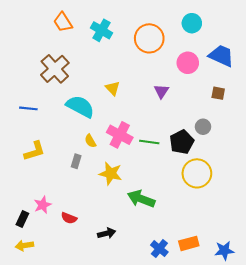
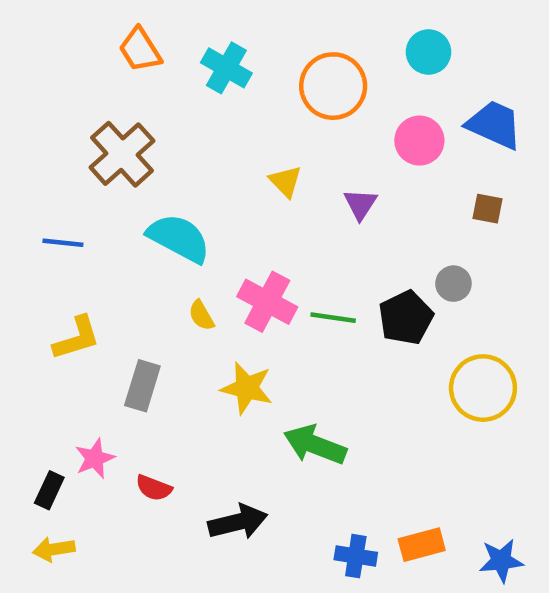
yellow triangle: (113, 88) -> (285, 181), moved
gray rectangle: (76, 161) -> (142, 386), moved, size x1.5
yellow circle: (197, 173) -> (483, 388), moved
black arrow: (107, 233) -> (238, 522), size x1.4
blue cross: (159, 249) -> (356, 556), turned -30

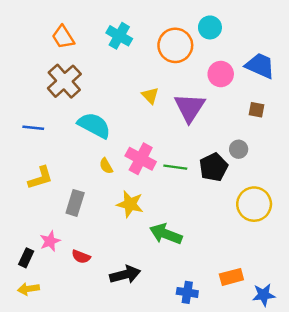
orange trapezoid: (140, 50) -> (63, 37), moved
cyan circle: (428, 52) -> (210, 27), moved
purple triangle: (360, 204) -> (190, 107), size x1.8
orange rectangle: (422, 545) -> (231, 277), moved

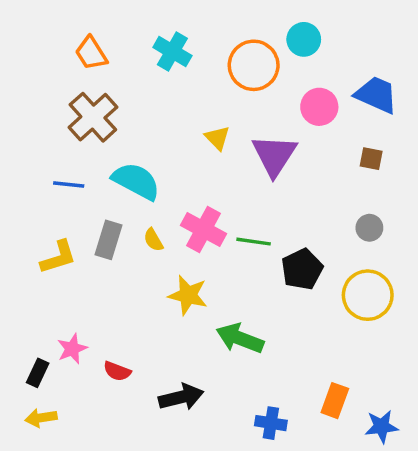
blue line: (33, 128) -> (69, 185), moved
gray circle: (239, 149) -> (369, 228), moved
black pentagon: (214, 167) -> (302, 269), moved
gray rectangle: (75, 203) -> (108, 240), moved
orange rectangle: (231, 277) -> (335, 401), turned -55

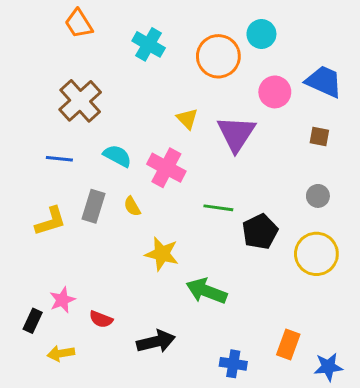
orange trapezoid: (91, 53) -> (79, 24), moved
cyan semicircle: (136, 181) -> (117, 156), size x0.7
pink cross: (204, 229) -> (166, 168), moved
yellow arrow: (41, 418) -> (61, 353), moved

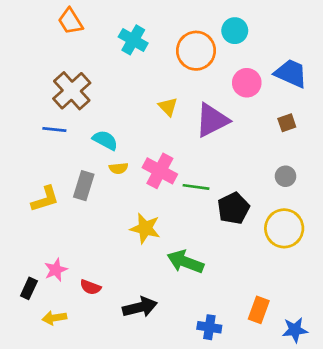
purple triangle: (236, 134) -> (212, 120), turned 30
brown square: (319, 137) -> (287, 123), turned -30
blue line: (59, 159) -> (54, 129), moved
pink cross: (166, 168) -> (160, 171), moved
yellow semicircle: (132, 206) -> (119, 168), moved, turned -66

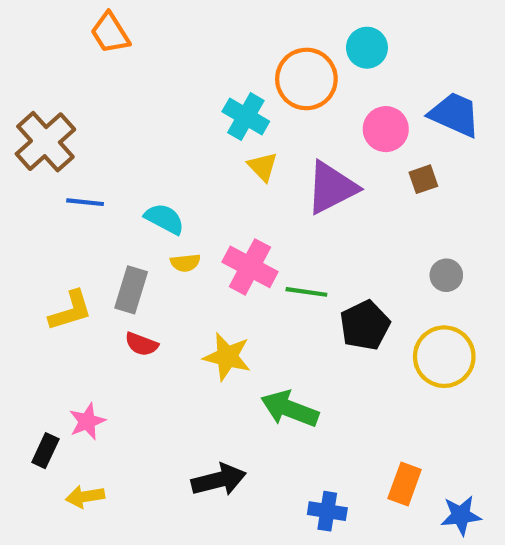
cyan cross: (133, 40) -> (246, 117), moved
brown cross: (72, 91) -> (45, 142), moved
brown square: (287, 123) -> (423, 179), moved
red semicircle: (90, 287) -> (141, 344), moved

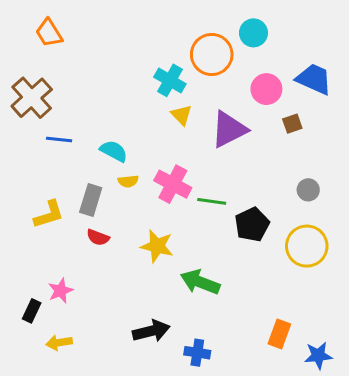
orange trapezoid: (110, 33) -> (49, 33), moved
blue cross: (327, 511) -> (197, 353), moved

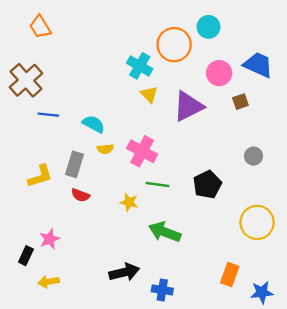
green line: (212, 201) -> (158, 184), moved
yellow star: (157, 246) -> (129, 202), size x0.7
yellow circle: (307, 246) -> (257, 222), moved

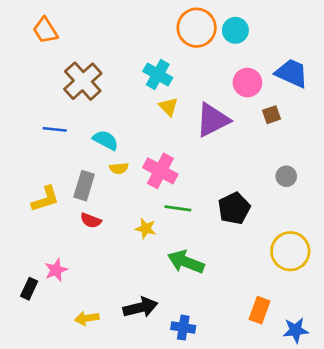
orange circle: (174, 45) -> (197, 28), moved
brown cross: (26, 80) -> (83, 81), moved
yellow arrow: (48, 282) -> (87, 318), moved

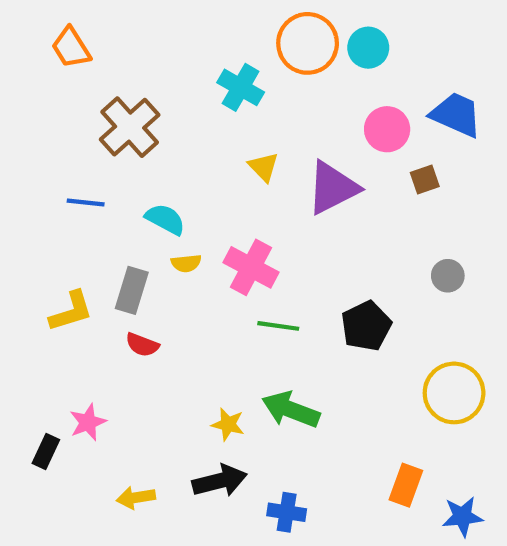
cyan cross: (158, 75) -> (241, 87), moved
yellow star: (146, 228) -> (228, 424), moved

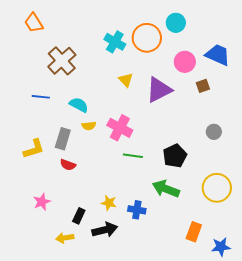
orange circle: (308, 43) -> (147, 38), moved
green arrow: (291, 410) -> (166, 189), moved
black rectangle: (46, 452) -> (79, 216), moved
blue cross: (287, 512) -> (137, 210), moved

